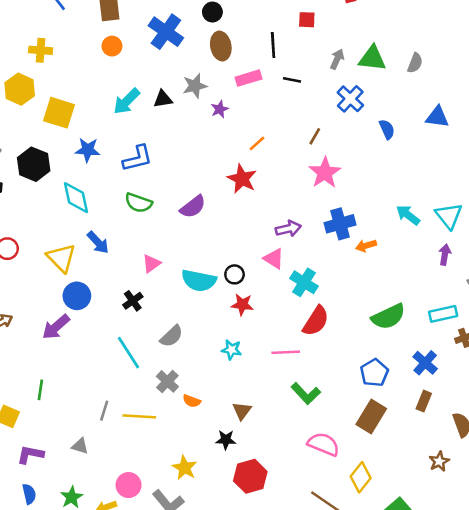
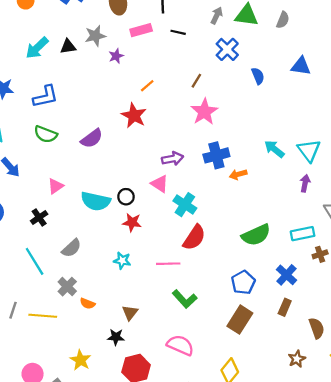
pink semicircle: (324, 444) -> (180, 345), moved

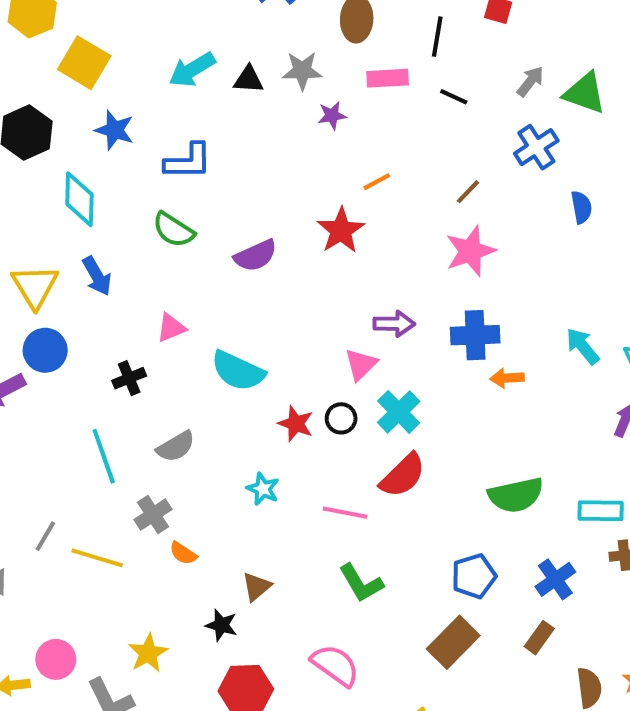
pink triangle: (160, 184) -> (361, 365), turned 30
black circle: (126, 197) -> (341, 418), moved

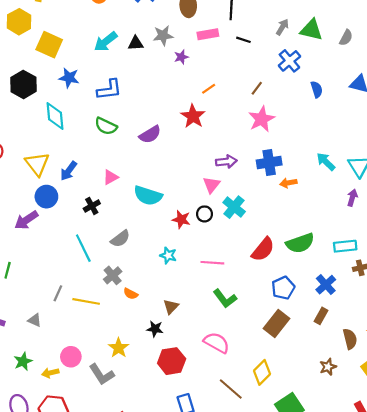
blue arrow: (97, 276) -> (69, 171), moved, turned 72
red semicircle: (403, 476) -> (263, 249), moved

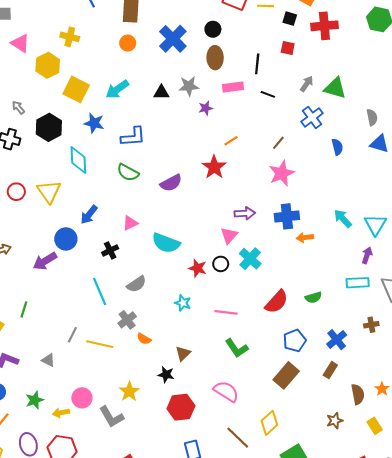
gray semicircle: (346, 38) -> (372, 117), moved, turned -42
cyan arrow: (106, 42) -> (117, 89), moved
yellow triangle: (37, 164) -> (49, 192), moved
green semicircle: (300, 243) -> (313, 297), size x0.6
cyan rectangle: (345, 246) -> (358, 283), moved

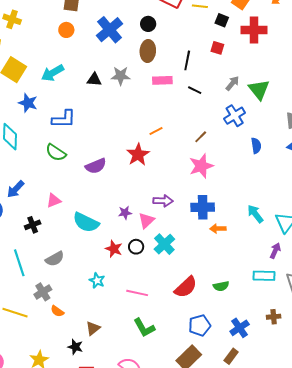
green triangle: (335, 88) -> (259, 90), turned 30
purple star: (206, 108) -> (125, 213), moved

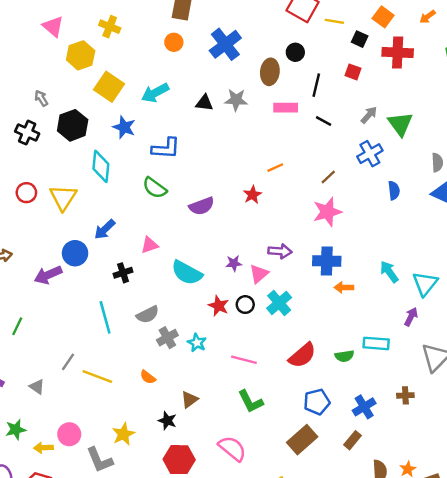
black circle: (148, 24) -> (295, 52), moved
red star: (138, 155) -> (252, 195), size x0.7
cyan rectangle: (264, 276) -> (376, 343), moved
gray cross: (43, 292) -> (167, 338), moved

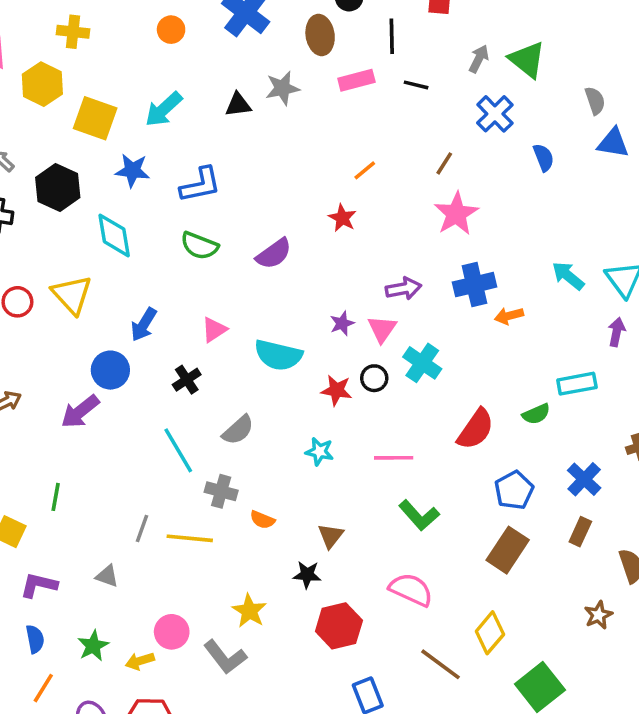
gray cross: (167, 338) -> (221, 491), moved, turned -30

